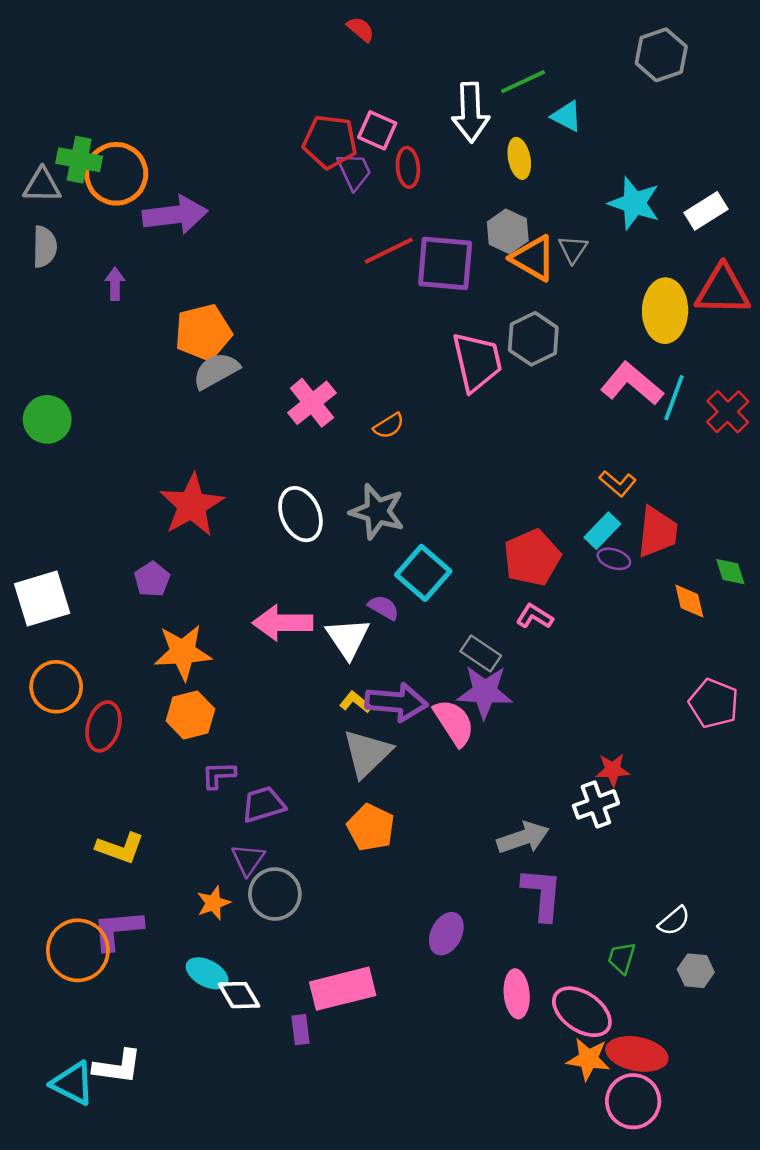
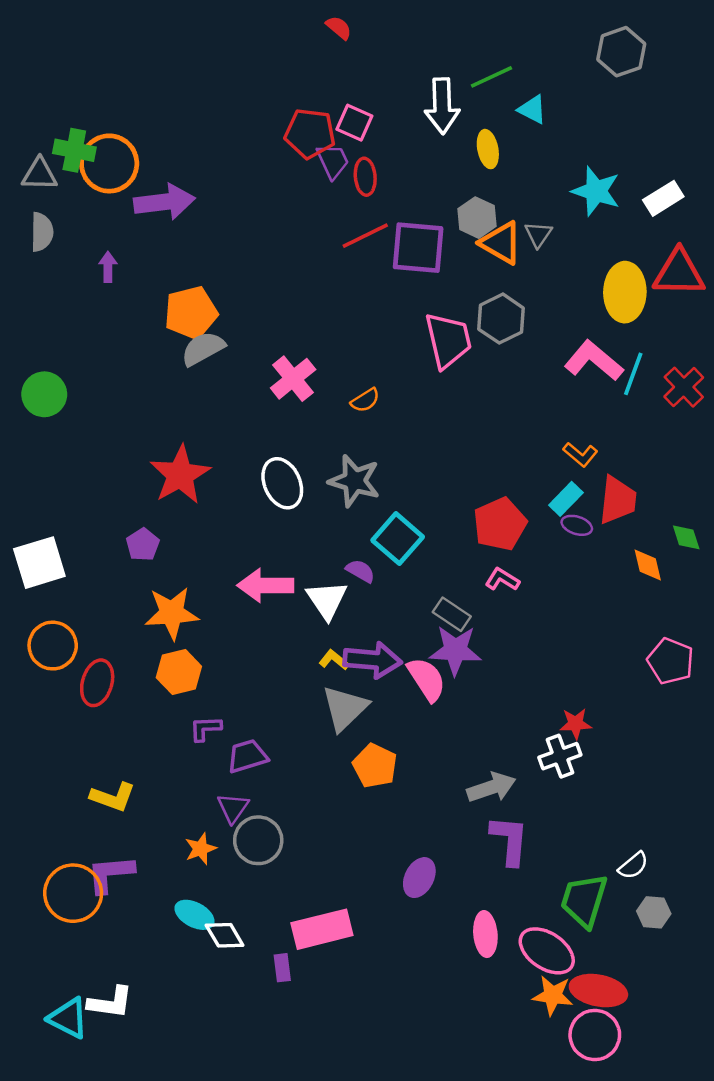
red ellipse: (408, 167) -> (365, 177), moved
orange pentagon: (371, 827) -> (375, 766), moved
green trapezoid: (622, 958) -> (584, 900), size x1.8

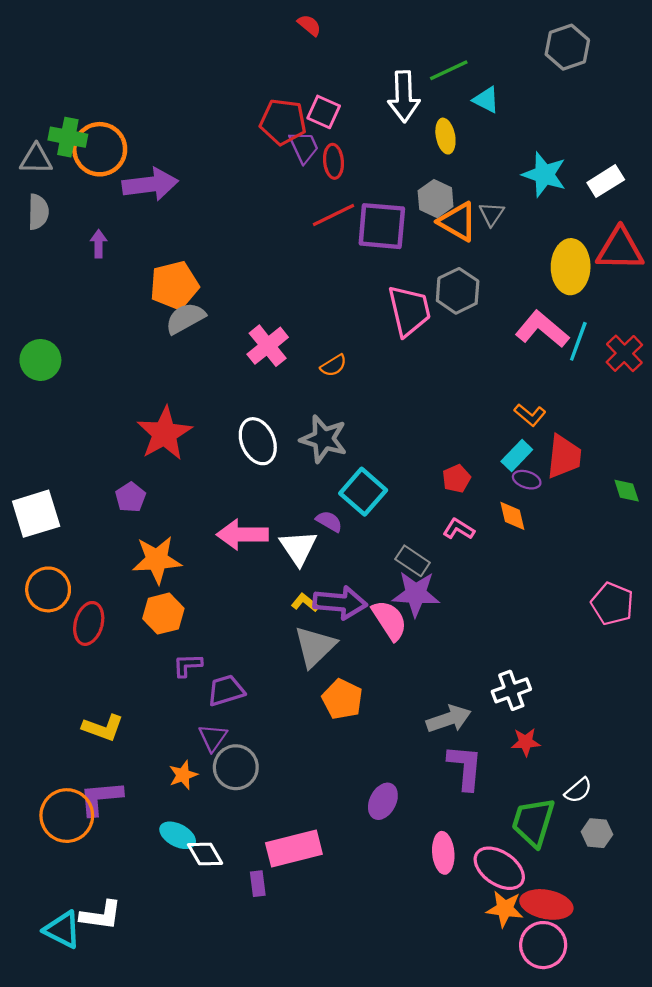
red pentagon: (500, 524) -> (456, 479), size x0.6
orange diamond: (648, 565) -> (512, 516), moved
red star: (576, 724) -> (526, 742), moved

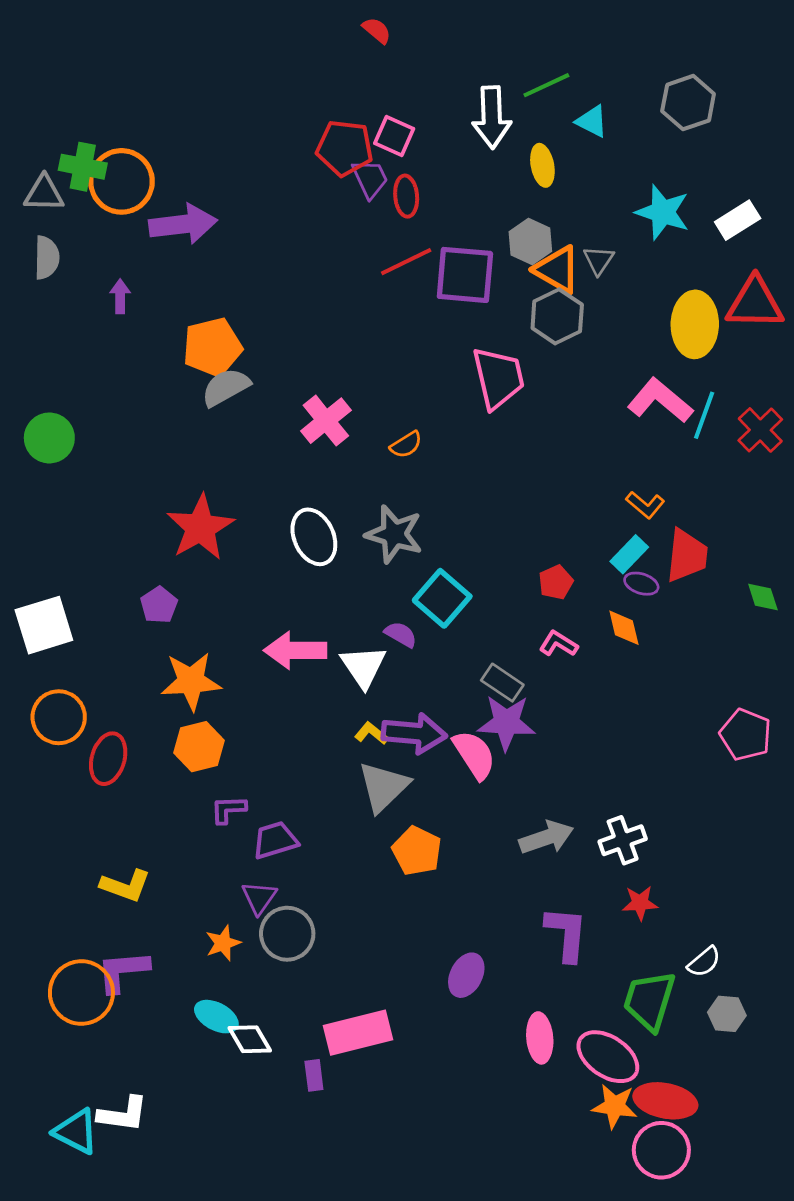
gray hexagon: (567, 47) -> (688, 103), moved
gray hexagon: (458, 291) -> (557, 316), moved
gray arrow: (449, 719) -> (546, 838), moved

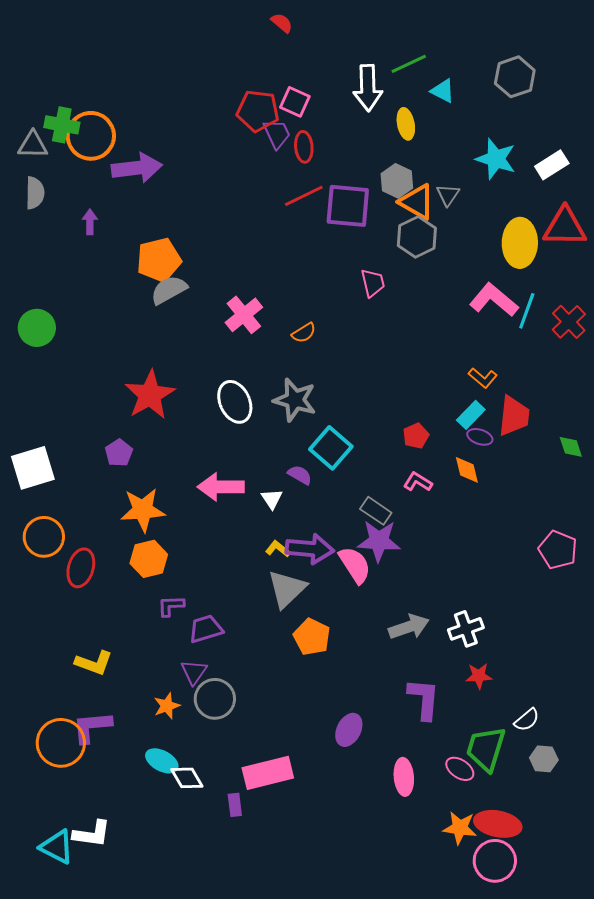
pink trapezoid: (498, 378) -> (373, 283), size x0.6
white triangle: (363, 666) -> (272, 499), size x0.6
pink ellipse: (608, 1057) -> (460, 769), moved, size x0.6

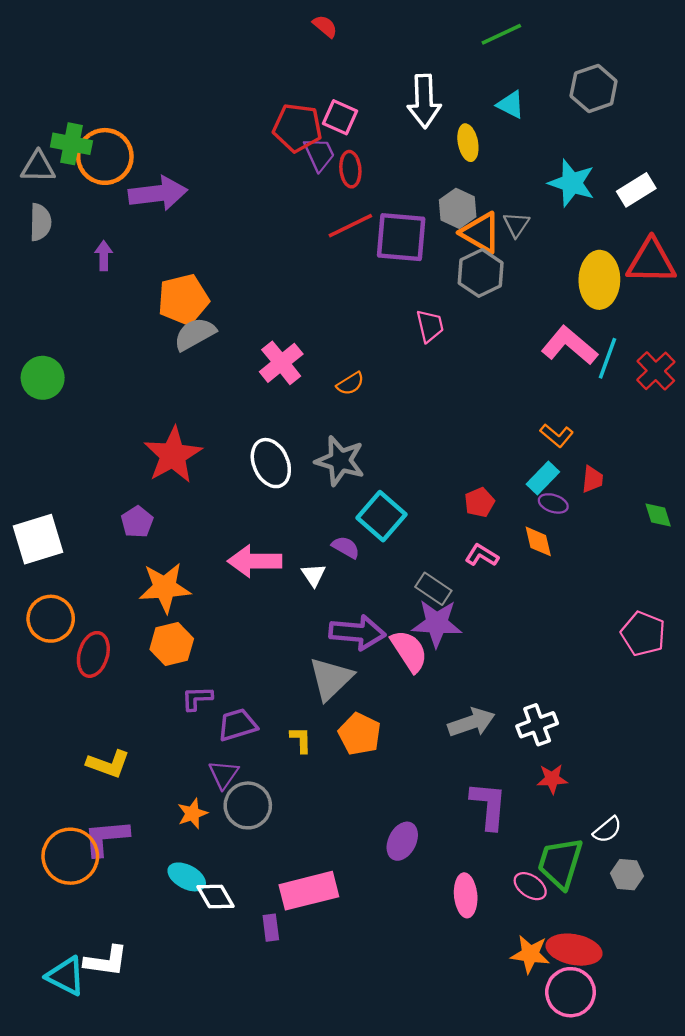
green line: (409, 64) -> (501, 34), moved
red trapezoid: (514, 416) -> (592, 479), size x0.6
yellow L-shape: (278, 549) -> (301, 740), moved, turned 50

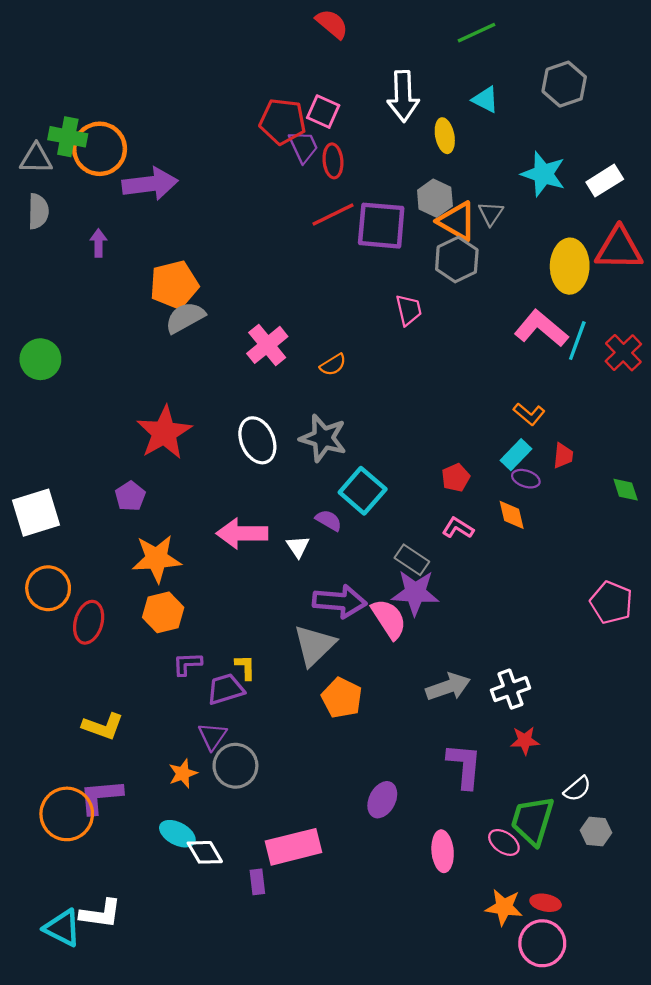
red semicircle: (325, 26) -> (332, 24), moved, size x1.4
yellow L-shape: (301, 740) -> (245, 667), moved
red ellipse: (574, 950) -> (546, 903), size x0.6

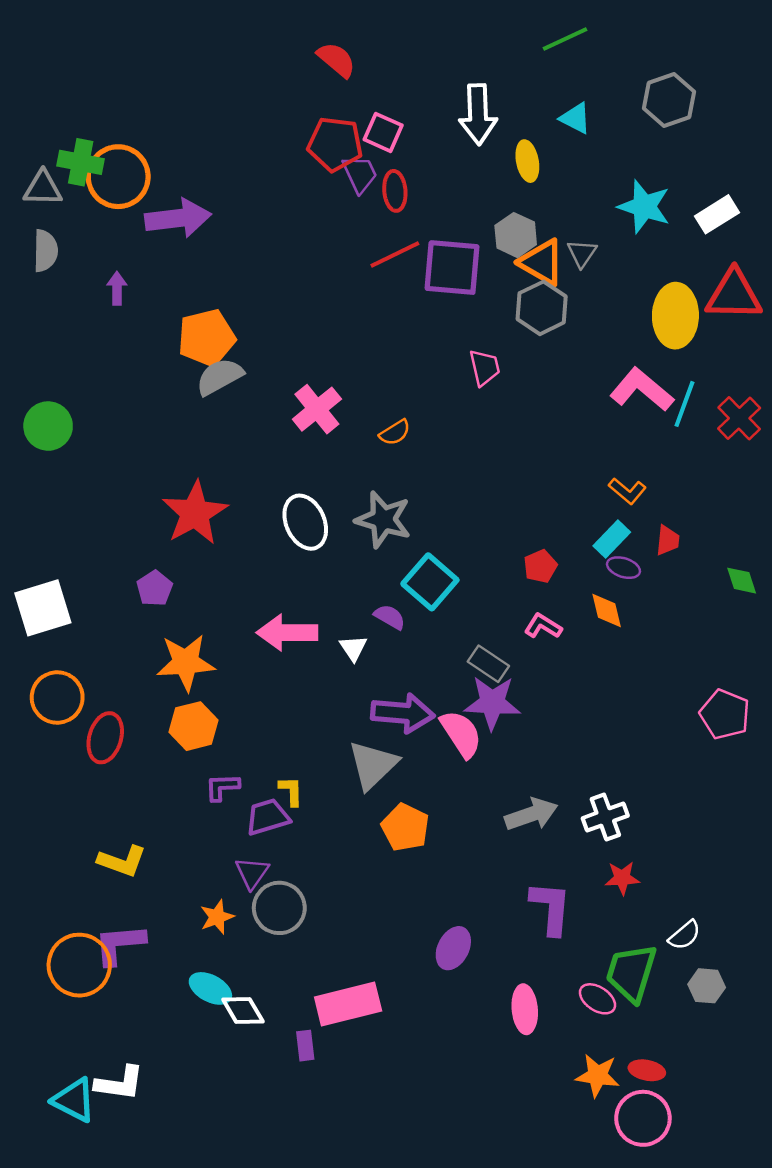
red semicircle: (332, 24) -> (336, 60), moved

